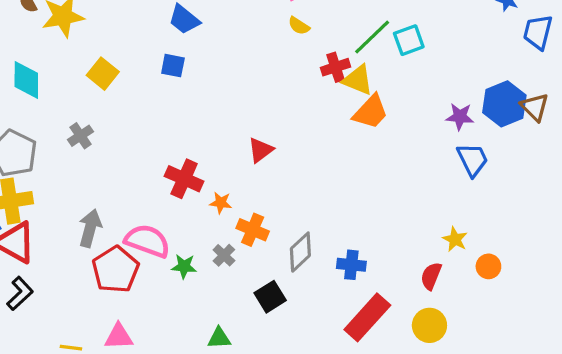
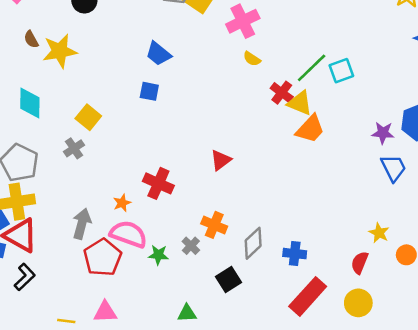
red cross: (335, 67) -> (282, 93), turned -35
yellow square: (103, 74) -> (88, 117), moved
orange star: (221, 203) -> (122, 203), moved, turned -30

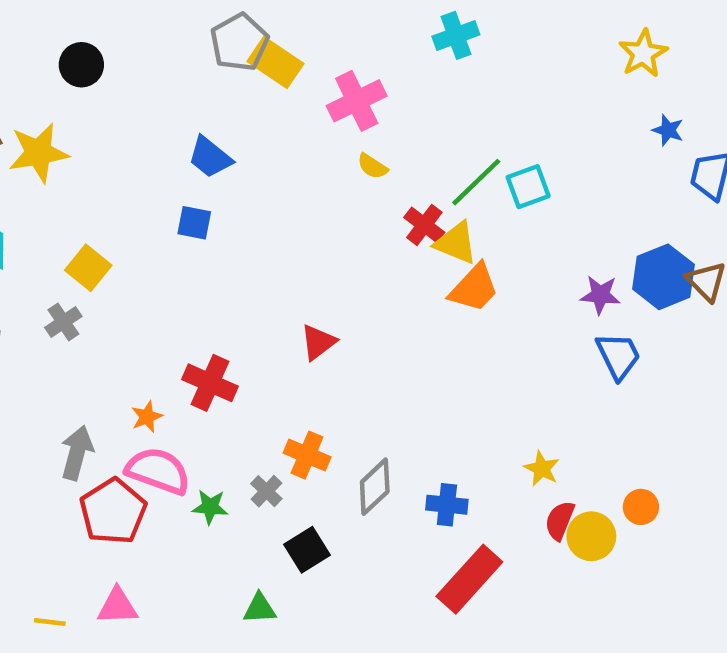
yellow star: (379, 233) -> (542, 469), moved
black square: (228, 280) -> (307, 550), moved
yellow circle: (358, 303) -> (591, 536), moved

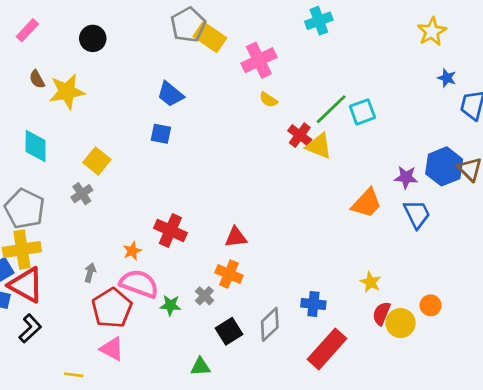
orange trapezoid: (474, 288) -> (366, 203), moved
red triangle: (318, 342) -> (236, 237), moved, turned 30
gray arrow: (77, 453) -> (90, 273), size x0.6
gray diamond: (375, 487) -> (270, 324), moved
pink triangle: (118, 606) -> (112, 349), moved, turned 30

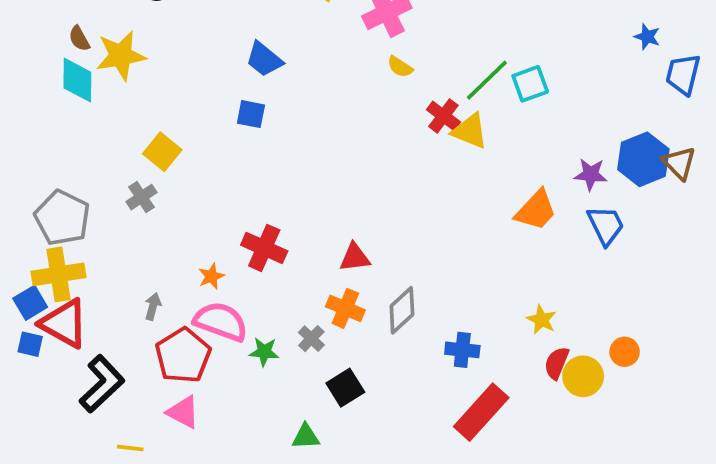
cyan diamond: (36, 146) -> (77, 80), moved
gray diamond: (270, 324) -> (402, 310), moved
black L-shape: (30, 328) -> (102, 384), moved, size x1.4

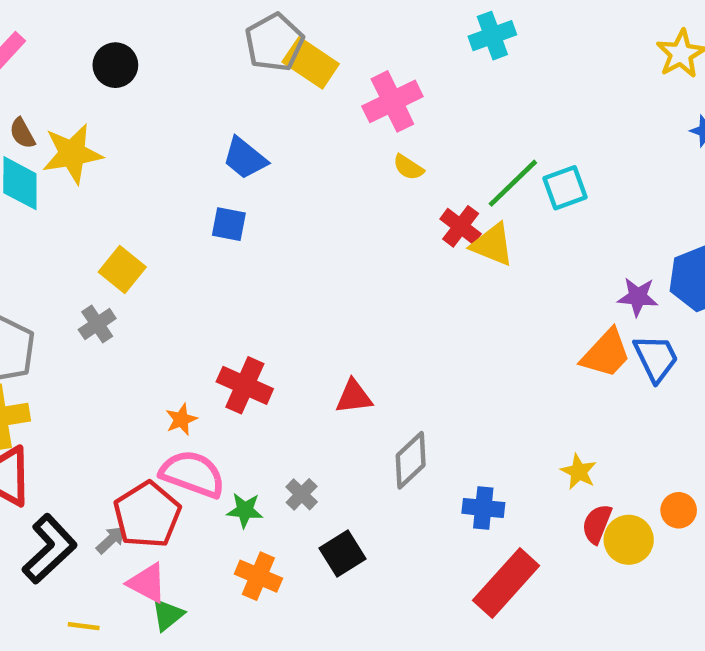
orange trapezoid: (536, 210) -> (606, 354), moved
gray arrow: (153, 306) -> (111, 540), moved, turned 32
orange cross: (345, 308) -> (258, 576), moved
green triangle: (306, 437) -> (168, 615), moved, turned -36

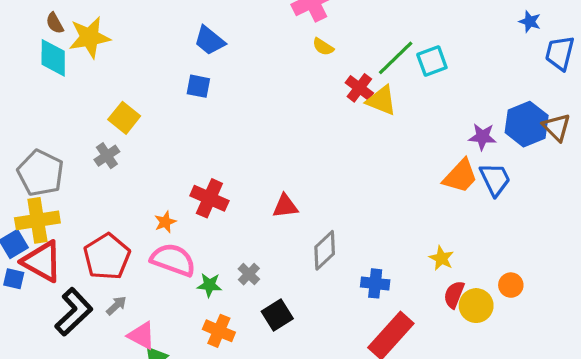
red pentagon: (147, 515) -> (107, 257), moved

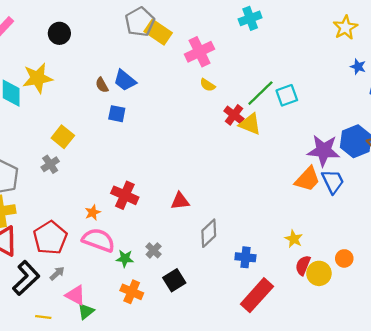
brown semicircle: (55, 23) -> (102, 85), moved
purple star: (482, 137) -> (324, 150), size x1.6

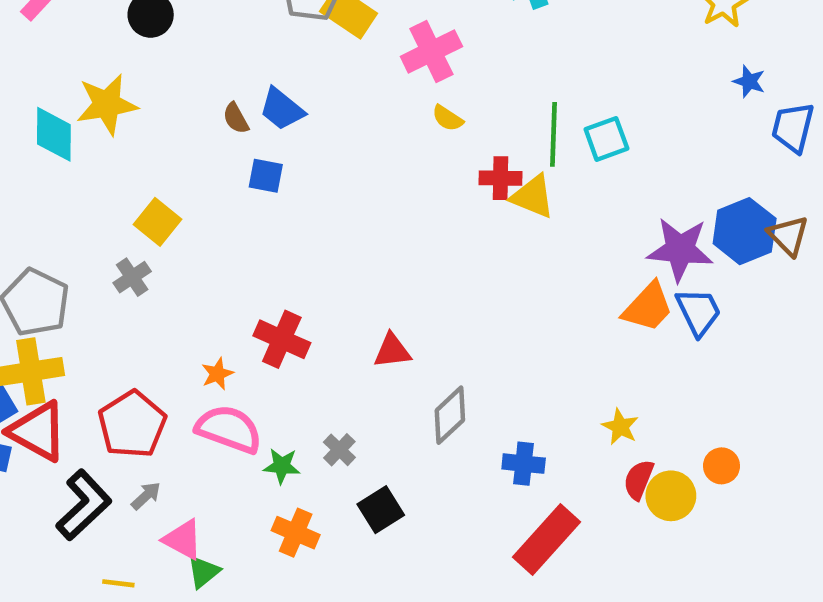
green line: (260, 93) -> (553, 134), turned -44
red cross: (234, 115) -> (500, 178), turned -36

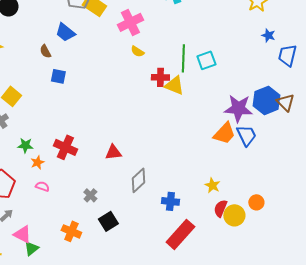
blue trapezoid: (282, 109) -> (65, 32), moved
pink semicircle: (229, 429) -> (42, 186), size x0.5
green star: (282, 466) -> (25, 145), moved

